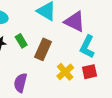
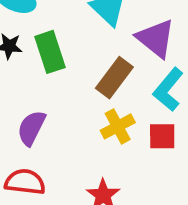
green rectangle: (21, 41) -> (50, 52), size x1.5
brown rectangle: (43, 49) -> (114, 78), moved

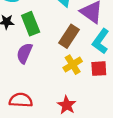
purple semicircle: (31, 128) -> (24, 53), moved

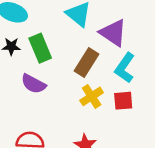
purple semicircle: (24, 53) -> (33, 84), turned -84

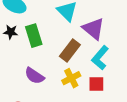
purple semicircle: (33, 84) -> (34, 76), moved

